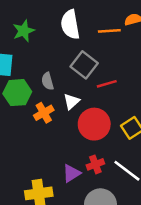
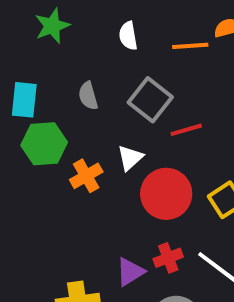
white semicircle: (70, 25) -> (128, 36), size x0.6
green star: (24, 31) -> (52, 26), moved
gray semicircle: (48, 81) -> (88, 96), moved

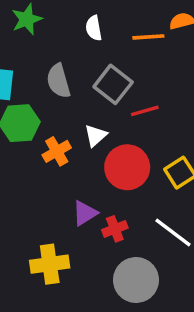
gray semicircle: (88, 96) -> (58, 81), size x1.4
red cross: (168, 258) -> (115, 229), moved
purple triangle: (130, 272) -> (85, 213), moved

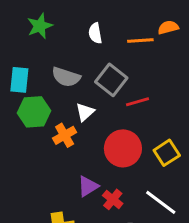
gray semicircle: (58, 81) -> (66, 77), turned -56
white triangle: (95, 136) -> (85, 112), moved
red cross: (115, 229) -> (113, 199), turned -30

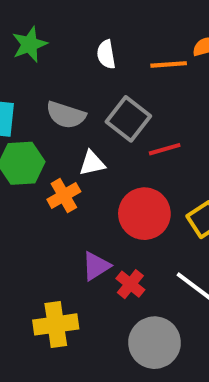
white triangle: (85, 112) -> (92, 163), turned 30

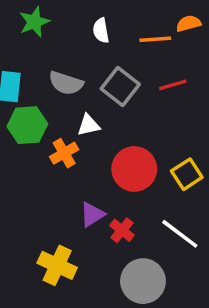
red line: (165, 149) -> (173, 85), moved
yellow cross: (56, 324) -> (57, 265), turned 33

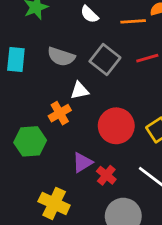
white semicircle: (101, 31) -> (89, 14), turned -36
green hexagon: (27, 125) -> (30, 141), moved

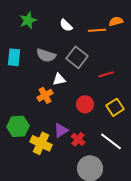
red line: (147, 58) -> (106, 74), moved
red circle: (116, 126) -> (85, 104), size x0.7
green hexagon: (30, 141) -> (18, 126), moved
yellow cross: (54, 203) -> (41, 143), moved

